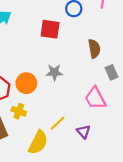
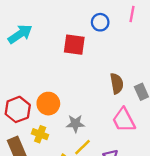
brown semicircle: (94, 49) -> (117, 84), moved
gray star: (54, 72) -> (75, 124), moved

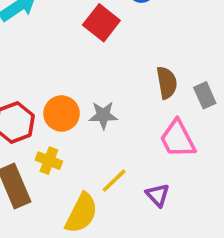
red square: (74, 45) -> (101, 23), turned 30
gray star: (75, 124) -> (103, 115), moved

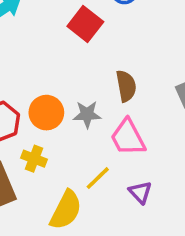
brown semicircle: (167, 83) -> (126, 86), moved
pink trapezoid: (178, 139) -> (128, 137), moved

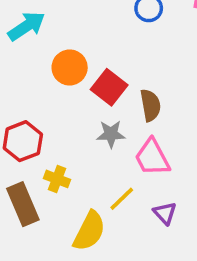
red square: (85, 24) -> (109, 87), moved
orange circle: (46, 113) -> (70, 67), moved

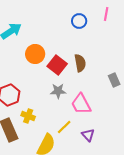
brown semicircle: (150, 105) -> (80, 63), moved

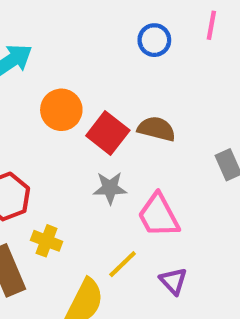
brown semicircle: (80, 63) -> (156, 129), turned -66

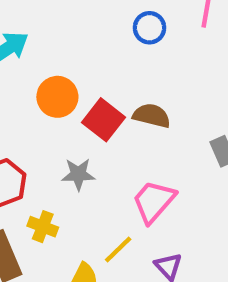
gray star: (110, 188) -> (78, 174), moved
pink trapezoid: (159, 215) -> (154, 201), turned 69

